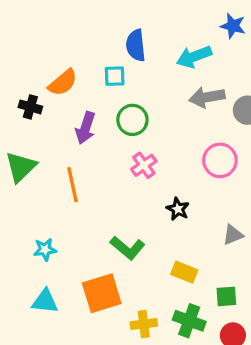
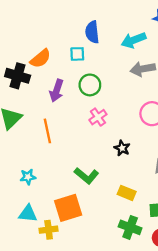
black cross: (30, 107) -> (18, 76), size x1.5
yellow cross: (144, 324) -> (49, 230), moved

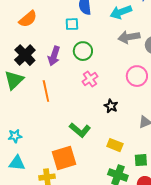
orange semicircle: (40, 59) -> (28, 19), moved
black cross: (18, 76) -> (25, 55), moved, turned 30
cyan star: (28, 177) -> (15, 136), moved
cyan triangle: (28, 214) -> (17, 163), moved

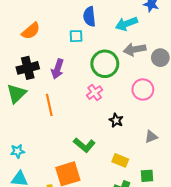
green circle: (83, 51) -> (105, 64), moved, size x1.4
black cross: (25, 55) -> (28, 68), turned 30

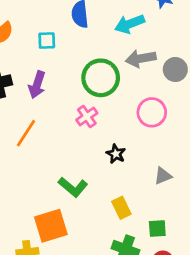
cyan square: (76, 36) -> (47, 40), moved
orange line: (49, 105) -> (26, 133), turned 45
yellow rectangle: (120, 160) -> (121, 208), turned 42

